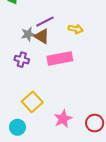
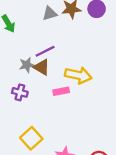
yellow arrow: (76, 29) -> (78, 75), moved, size x1.6
pink rectangle: (60, 59) -> (61, 91), size x0.6

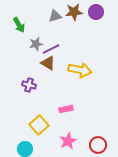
gray star: (27, 65) -> (36, 44), moved
pink rectangle: (61, 91) -> (66, 109), moved

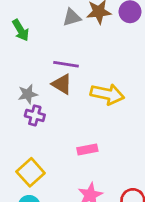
gray star: (36, 44) -> (28, 94), moved
purple line: (51, 49) -> (66, 64), turned 36
yellow square: (39, 125) -> (31, 172), moved

